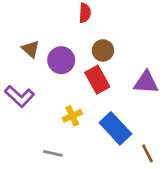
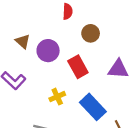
brown circle: (103, 50) -> (91, 33), moved

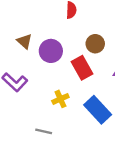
brown circle: (91, 33) -> (95, 44), moved

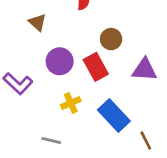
brown triangle: (24, 41) -> (37, 22), moved
purple circle: (51, 51) -> (60, 61), moved

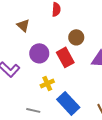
blue rectangle: (114, 116) -> (68, 103), moved

